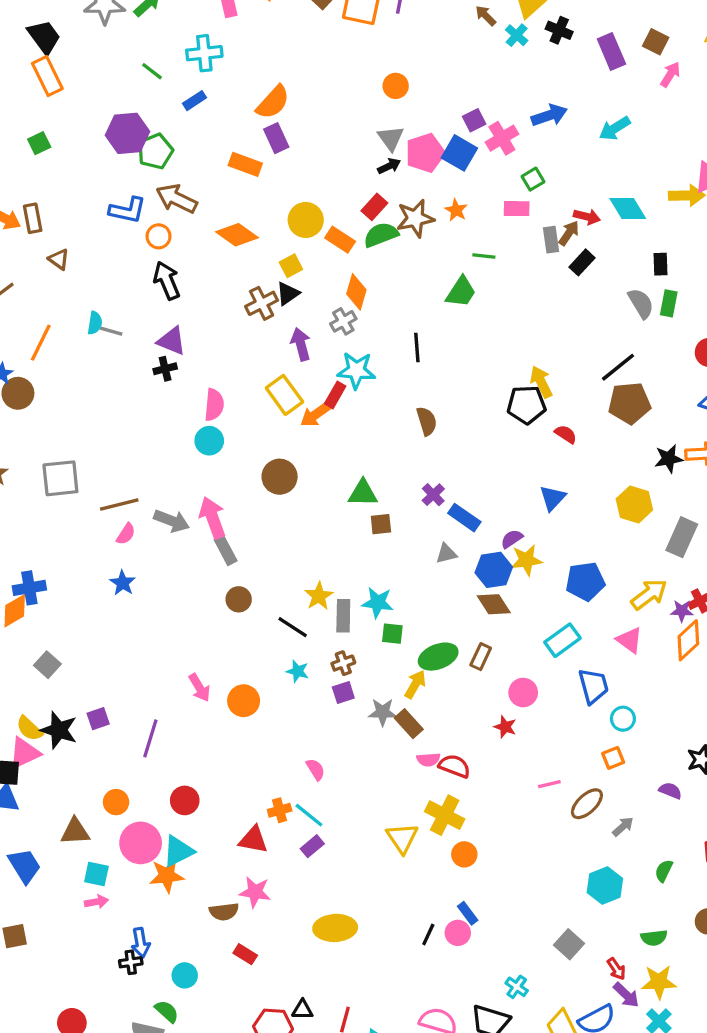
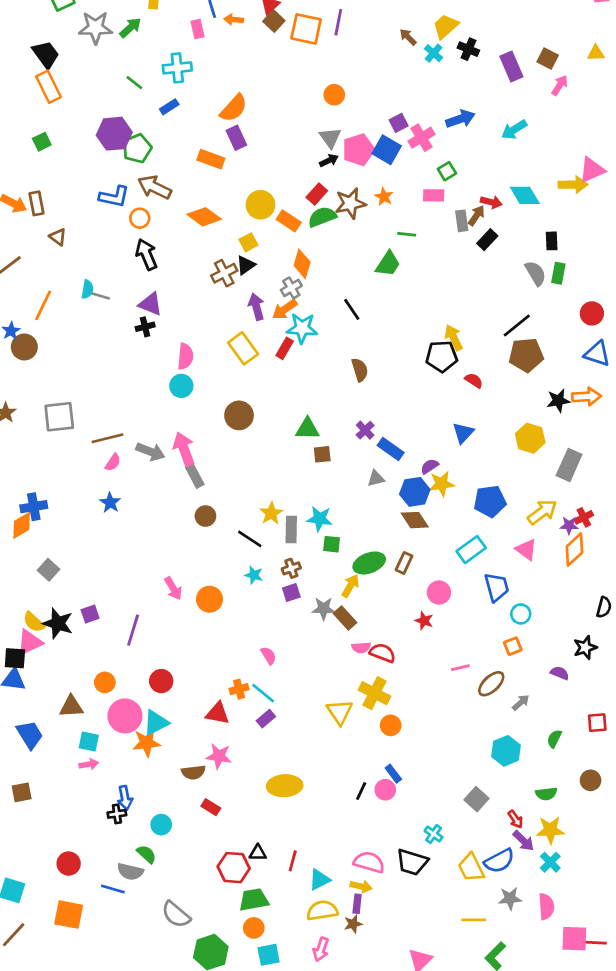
black line: (417, 348) -> (352, 309), turned -30
orange arrow: (316, 415) -> (285, 309), moved

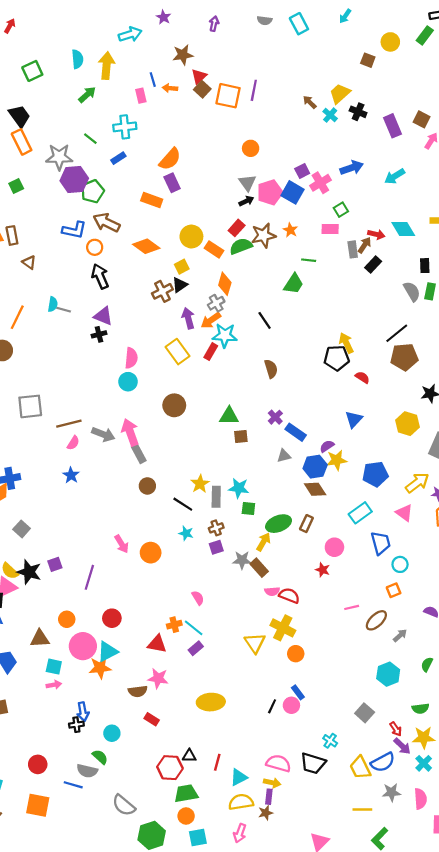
gray star: (95, 28) -> (59, 157), moved

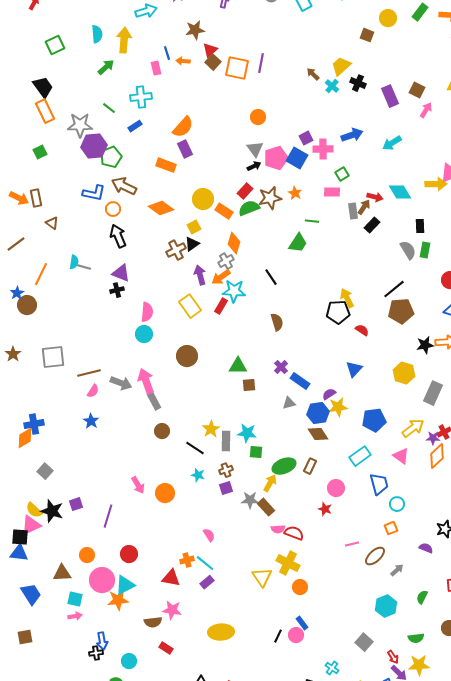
pink cross: (320, 183) -> (323, 149), turned 30

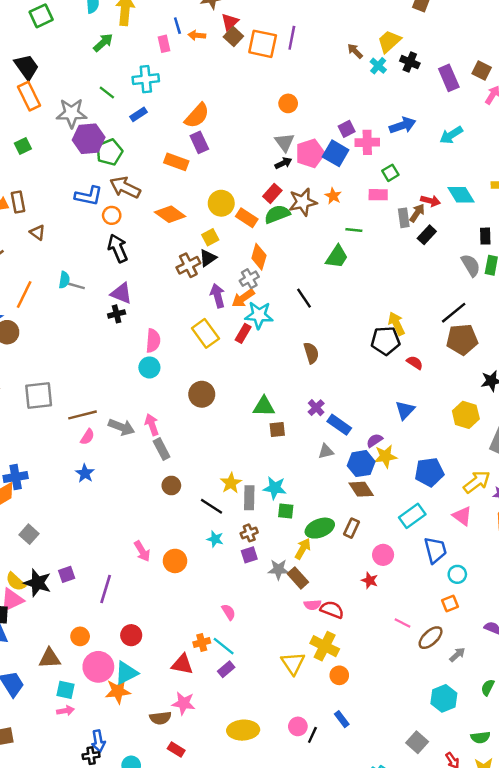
pink arrow: (146, 381) -> (152, 425), size x0.7
pink line: (352, 544) -> (403, 623), turned 40
pink circle: (296, 635) -> (298, 726), moved

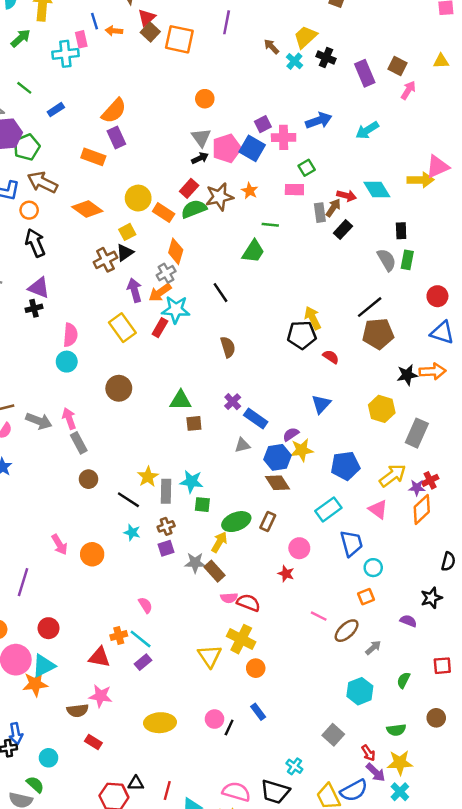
purple line: (292, 38) -> (227, 22), moved
cyan cross: (146, 79) -> (65, 54), moved

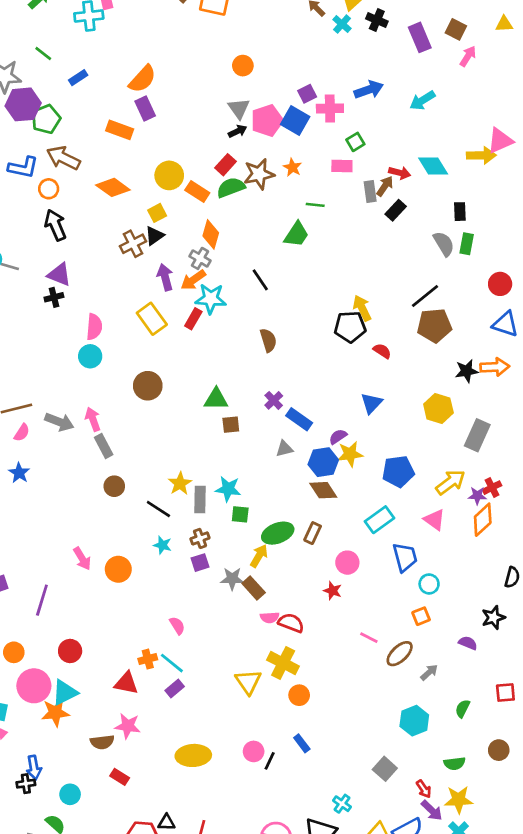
gray cross: (166, 273) -> (200, 258), turned -30

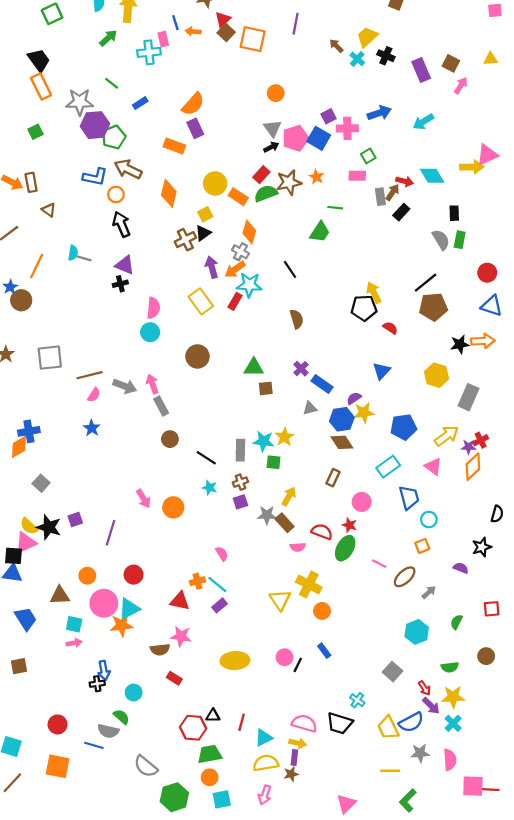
orange diamond: (113, 187) -> (169, 193), turned 68
yellow star: (180, 484) -> (285, 437), moved
green ellipse: (278, 533) -> (345, 548), moved, turned -40
red semicircle: (291, 623) -> (322, 532), moved

